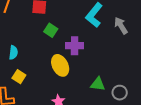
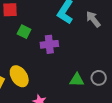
yellow ellipse: (60, 65) -> (19, 76), moved
gray circle: (120, 93) -> (99, 78), moved

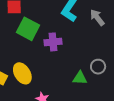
green square: (24, 32) -> (28, 29), size x1.6
gray circle: (99, 78) -> (98, 67), moved

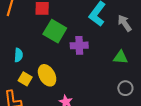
gray circle: (98, 67) -> (125, 88), moved
green triangle: (80, 78) -> (121, 57), moved

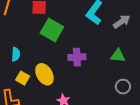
gray arrow: (125, 23) -> (122, 22), turned 90
purple cross: (79, 45) -> (77, 57), moved

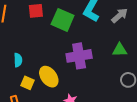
green square: (52, 30) -> (63, 20), moved
purple cross: (77, 57) -> (79, 56), size x1.4

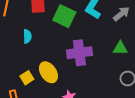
cyan semicircle: (18, 60) -> (27, 36), moved
yellow square: (27, 83) -> (27, 78), turned 32

